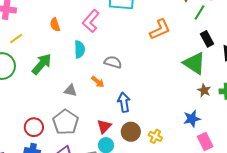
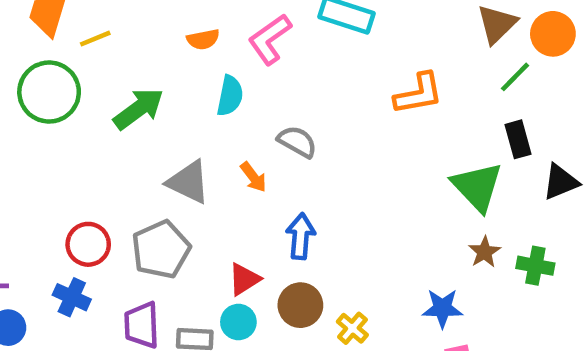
orange semicircle: (55, 25) -> (203, 39), moved, turned -96
gray triangle: (70, 90) -> (188, 182), size x1.5

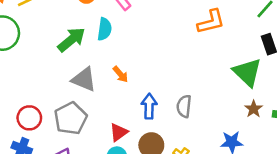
green arrow: (139, 109) -> (71, 40), moved
gray semicircle: (297, 142) -> (184, 106), moved, turned -110

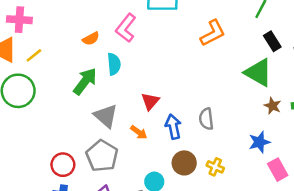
orange arrow: (120, 74) -> (139, 132), moved
gray triangle: (84, 79) -> (106, 116), turned 32
red triangle: (119, 132) -> (150, 101), moved

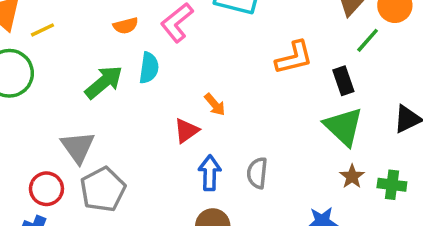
black rectangle: (272, 41) -> (343, 81), moved
gray triangle: (106, 116) -> (78, 147), moved
orange arrow: (139, 132) -> (215, 105), moved

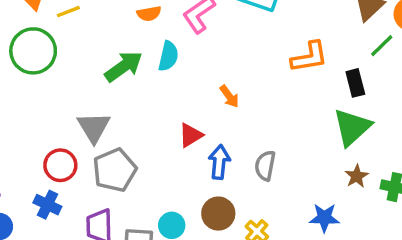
green triangle: (343, 127) -> (352, 127), turned 30
red triangle: (186, 131) -> (191, 135), moved

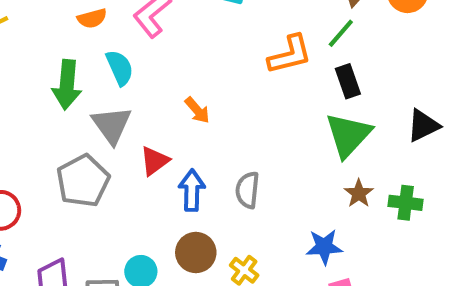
green line: (382, 46) -> (341, 33), moved
cyan semicircle: (168, 56) -> (120, 68), turned -32
green arrow: (124, 66) -> (67, 85), turned 135
gray triangle: (94, 127) -> (112, 125), moved
gray pentagon: (115, 170) -> (83, 181), moved

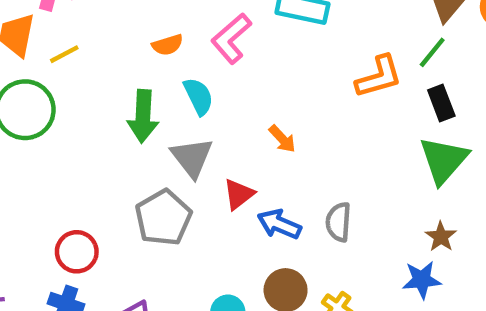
blue arrow: (192, 190) -> (279, 224), turned -66
brown star: (359, 193) -> (441, 237), moved

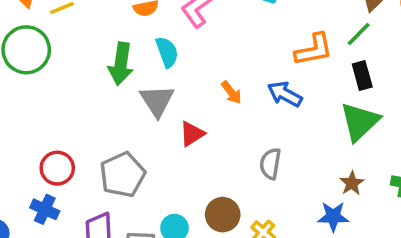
gray pentagon: (163, 218) -> (122, 175), moved
blue arrow: (279, 224) -> (285, 94), moved

